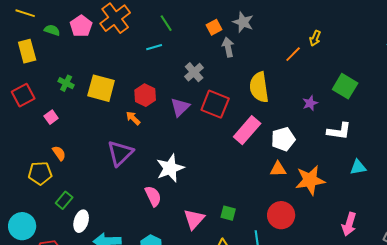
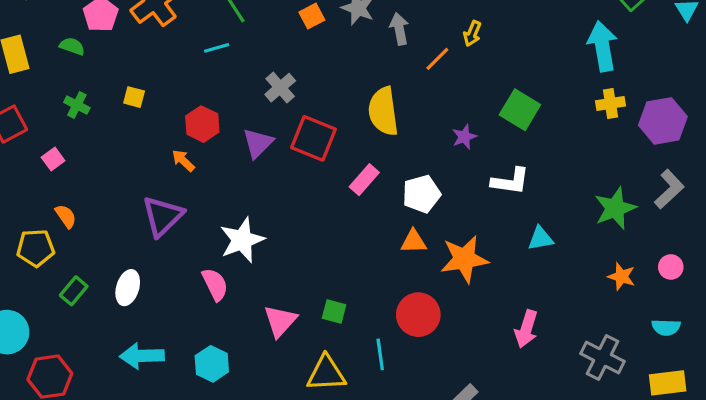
green semicircle: (52, 30) -> (72, 46), moved
gray arrow: (228, 47) -> (399, 29), moved
yellow square: (101, 88) -> (134, 97), moved, size x0.5
pink rectangle: (247, 130) -> (364, 180), size x0.7
white ellipse: (81, 221) -> (128, 288), moved

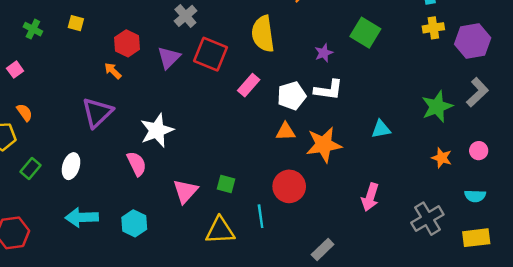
white L-shape: (510, 181) -> (328, 90), moved
gray cross: (602, 357) -> (427, 219), turned 32

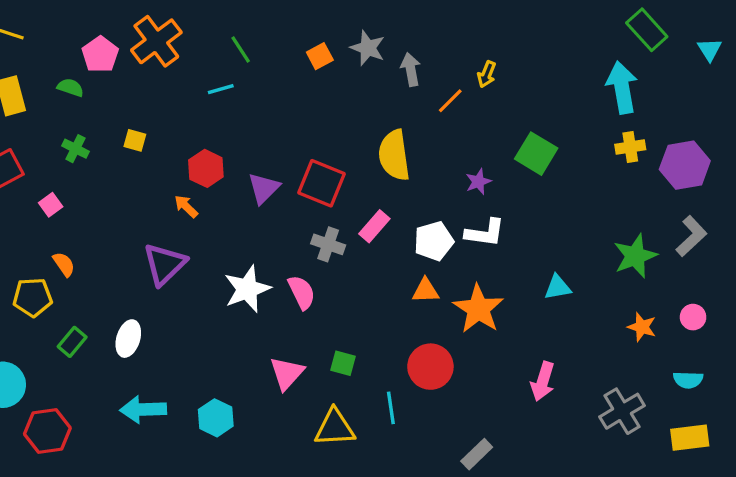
gray cross: (185, 16) -> (328, 244), moved, turned -30
orange star: (324, 145) -> (478, 309), turned -30
pink semicircle: (137, 164) -> (302, 292), moved

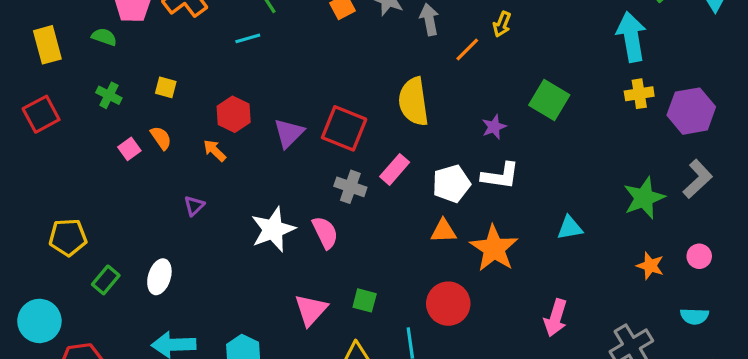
pink square: (51, 205) -> (129, 149), moved
orange semicircle: (64, 264) -> (161, 138), moved
purple triangle: (165, 264) -> (194, 206), size x0.5

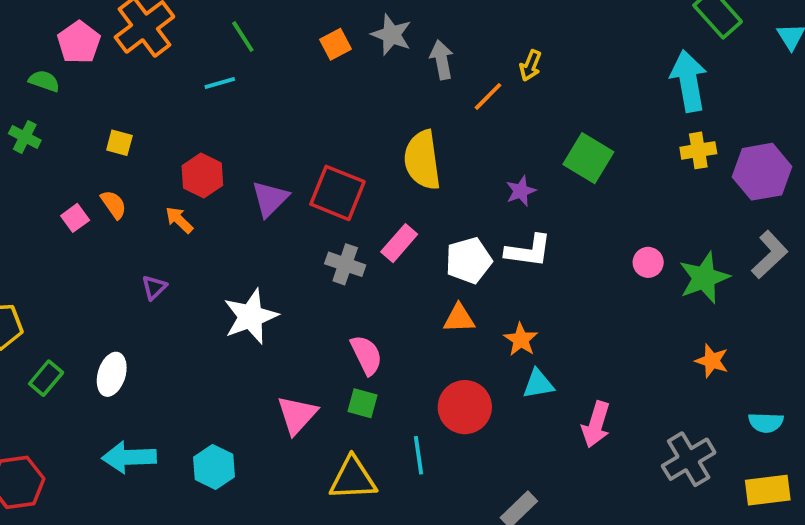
green cross: (109, 95) -> (25, 137), moved
cyan triangle: (570, 228) -> (538, 384), moved
pink semicircle: (325, 233) -> (366, 355), moved
orange star: (494, 248) -> (521, 340), size x0.6
pink circle: (699, 256) -> (648, 262), moved

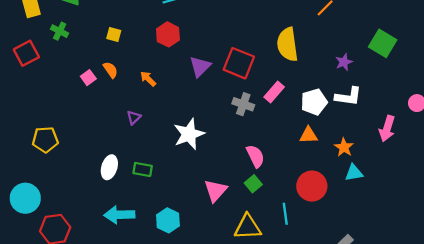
red hexagon: (202, 176) -> (168, 34), moved
green rectangle: (46, 378) -> (143, 169), moved, turned 60
green square: (363, 403) -> (253, 184), turned 35
pink arrow: (596, 424) -> (387, 129), moved

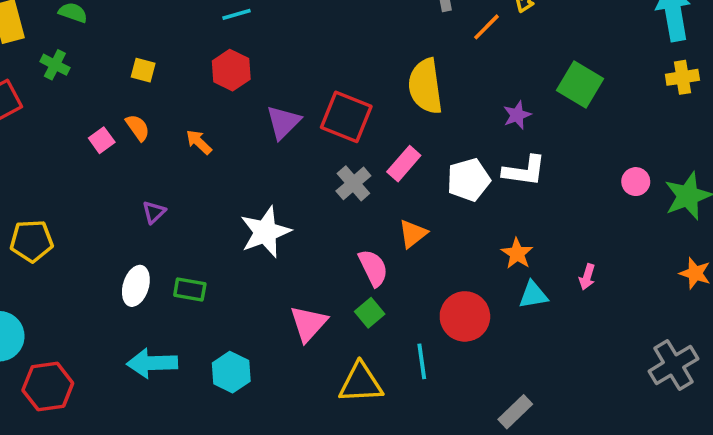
gray cross: (243, 104) -> (353, 183), turned 30
purple triangle: (134, 117) -> (154, 212), moved
pink arrow: (387, 129) -> (587, 277), moved, size x0.6
orange triangle: (309, 135) -> (413, 234), moved, turned -36

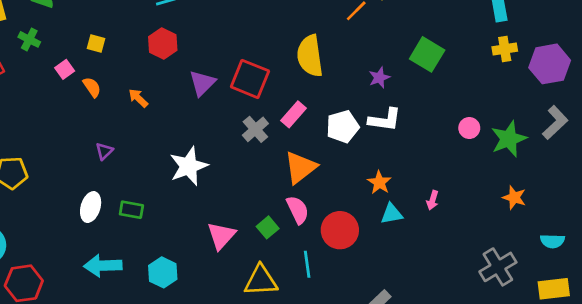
pink square: (102, 140) -> (65, 69), moved
orange triangle: (413, 234) -> (300, 168), size x1.5
pink semicircle: (373, 268) -> (298, 210), moved

